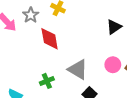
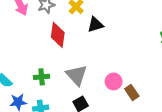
black triangle: (114, 27) -> (95, 25), moved

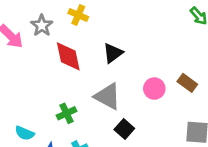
black triangle: (95, 25) -> (113, 53), moved
brown rectangle: (132, 92) -> (187, 83), moved

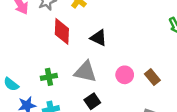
black triangle: (113, 53) -> (99, 38), turned 48
gray triangle: (108, 96) -> (85, 72), turned -30

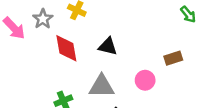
brown rectangle: (152, 77) -> (173, 58), moved, turned -56

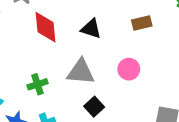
brown rectangle: (173, 58) -> (142, 23), moved

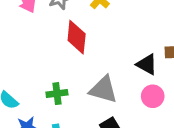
black triangle: (91, 29) -> (147, 64), moved

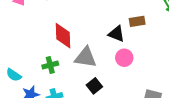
red diamond: (77, 37) -> (63, 36), moved

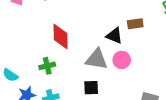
gray triangle: (86, 57) -> (97, 59), moved
black square: (94, 86) -> (91, 88), turned 35

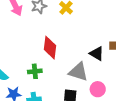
pink circle: (122, 60) -> (98, 89), moved

